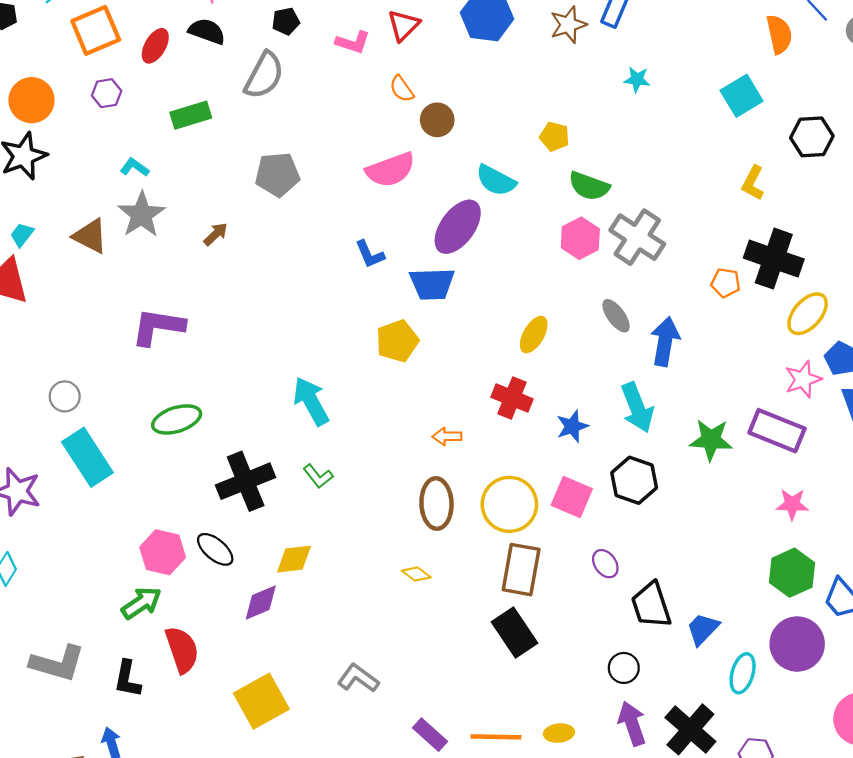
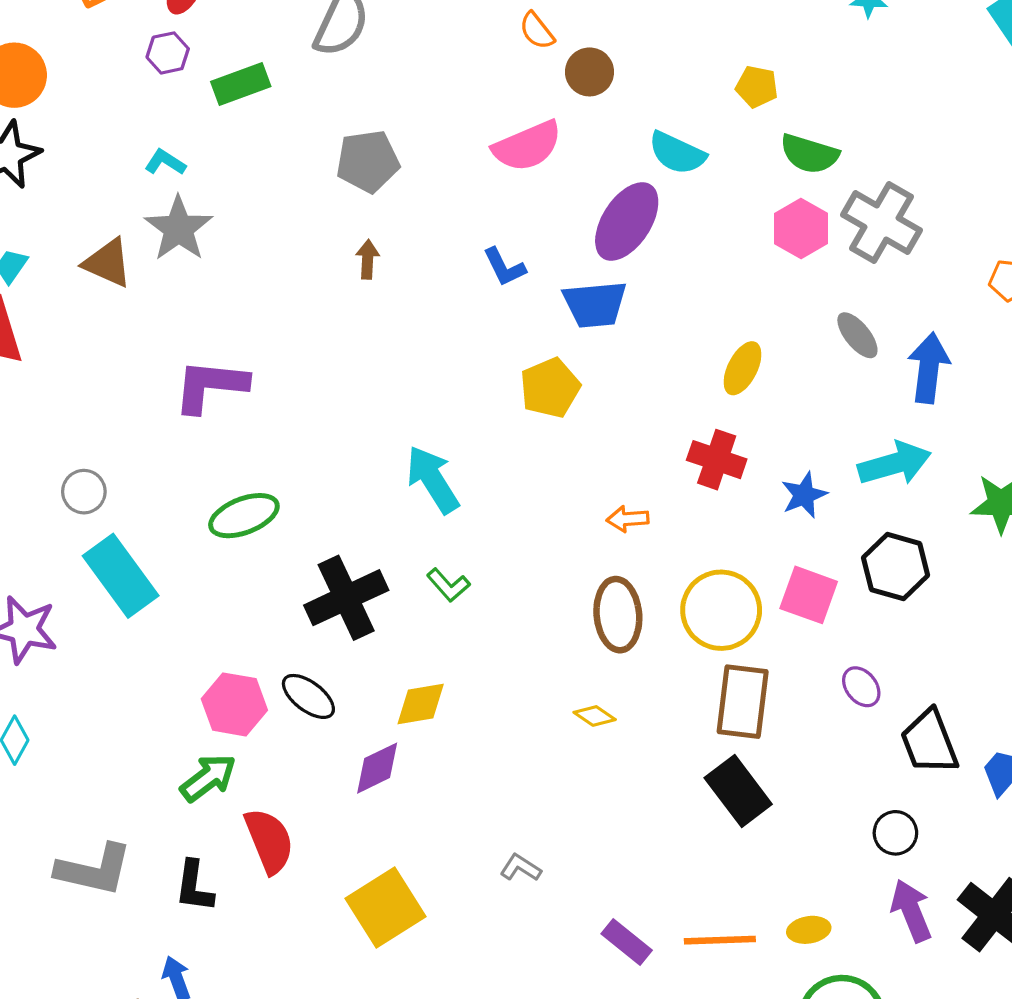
purple hexagon: (107, 93) -> (168, 53), moved
brown arrow: (216, 234) -> (368, 259), moved, turned -40
cyan arrow: (637, 408) -> (894, 464), turned -81
gray L-shape: (358, 678) -> (521, 868), size x0.7

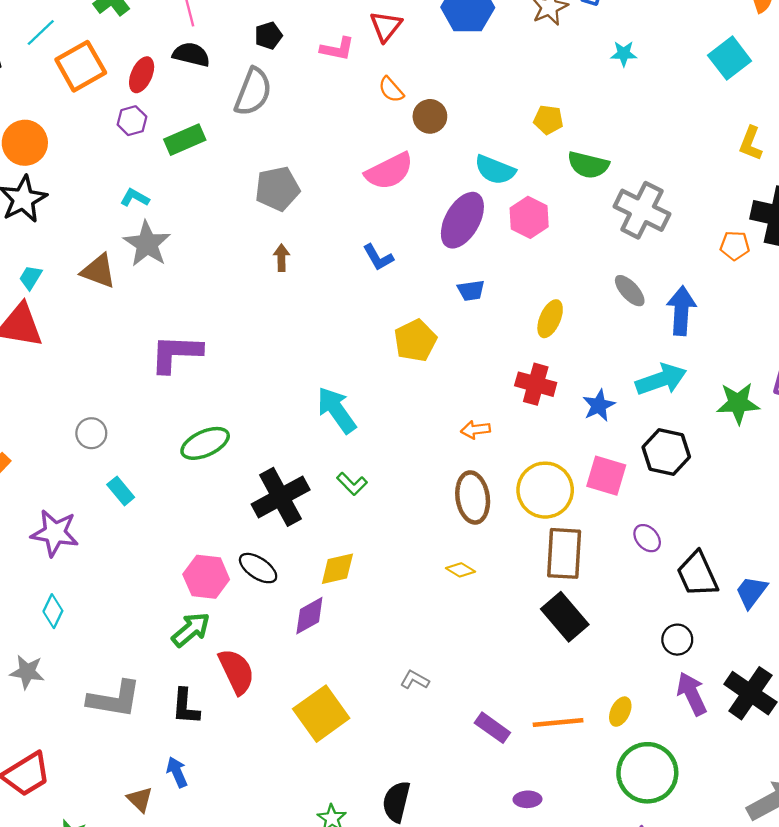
pink hexagon: (801, 228) -> (529, 217), moved
blue trapezoid: (595, 304) -> (471, 290), moved, size x0.6
cyan rectangle: (121, 576) -> (121, 491), size x0.5
yellow ellipse: (809, 930) -> (620, 712), turned -52

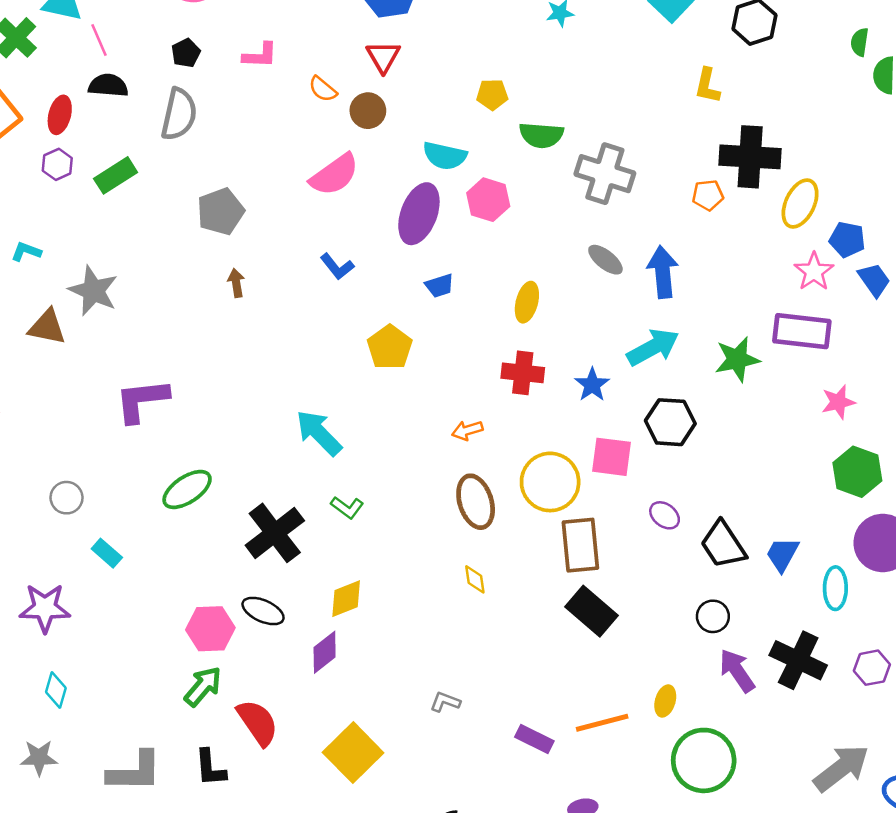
red triangle: (386, 26) -> (383, 57), moved
cyan L-shape: (135, 198) -> (26, 252), moved
yellow diamond: (460, 570) -> (475, 579), turned 60

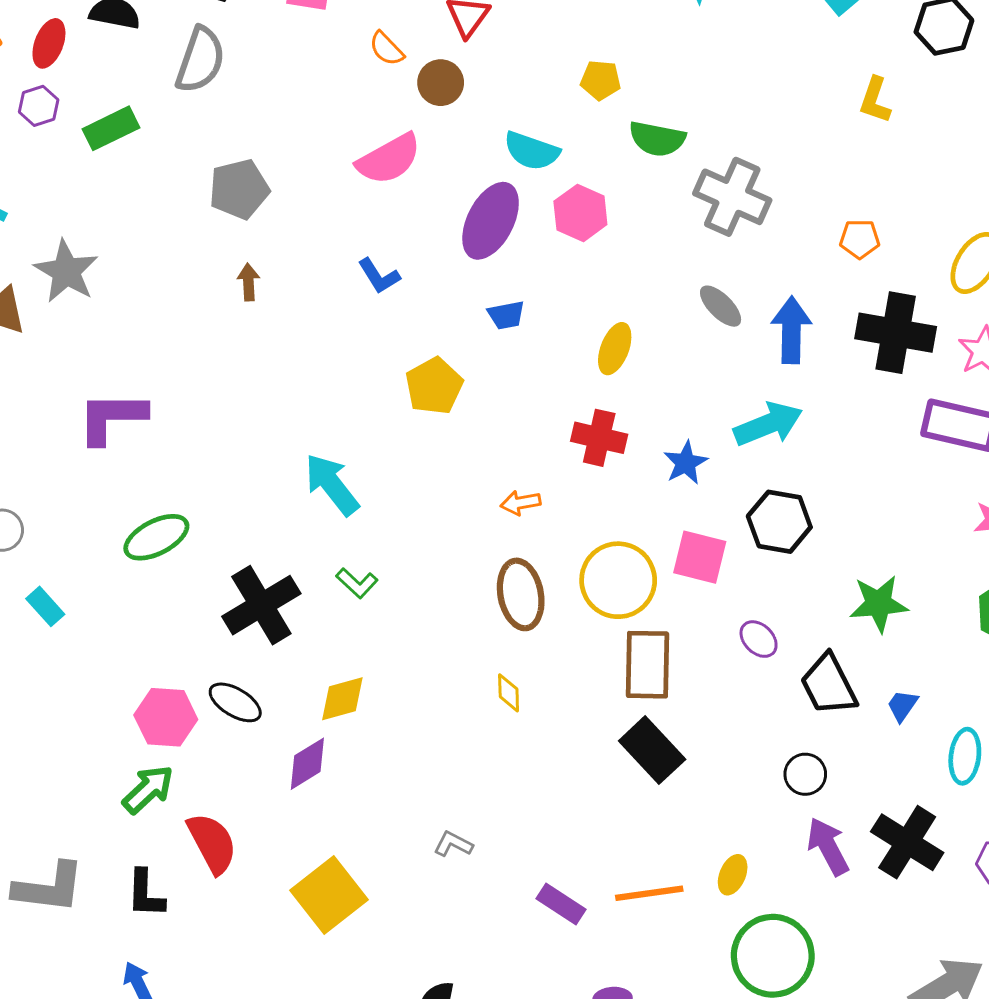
black cross: (750, 157) -> (896, 333), moved
green star: (737, 359) -> (879, 604), moved
blue trapezoid: (782, 554) -> (902, 706), size x0.7

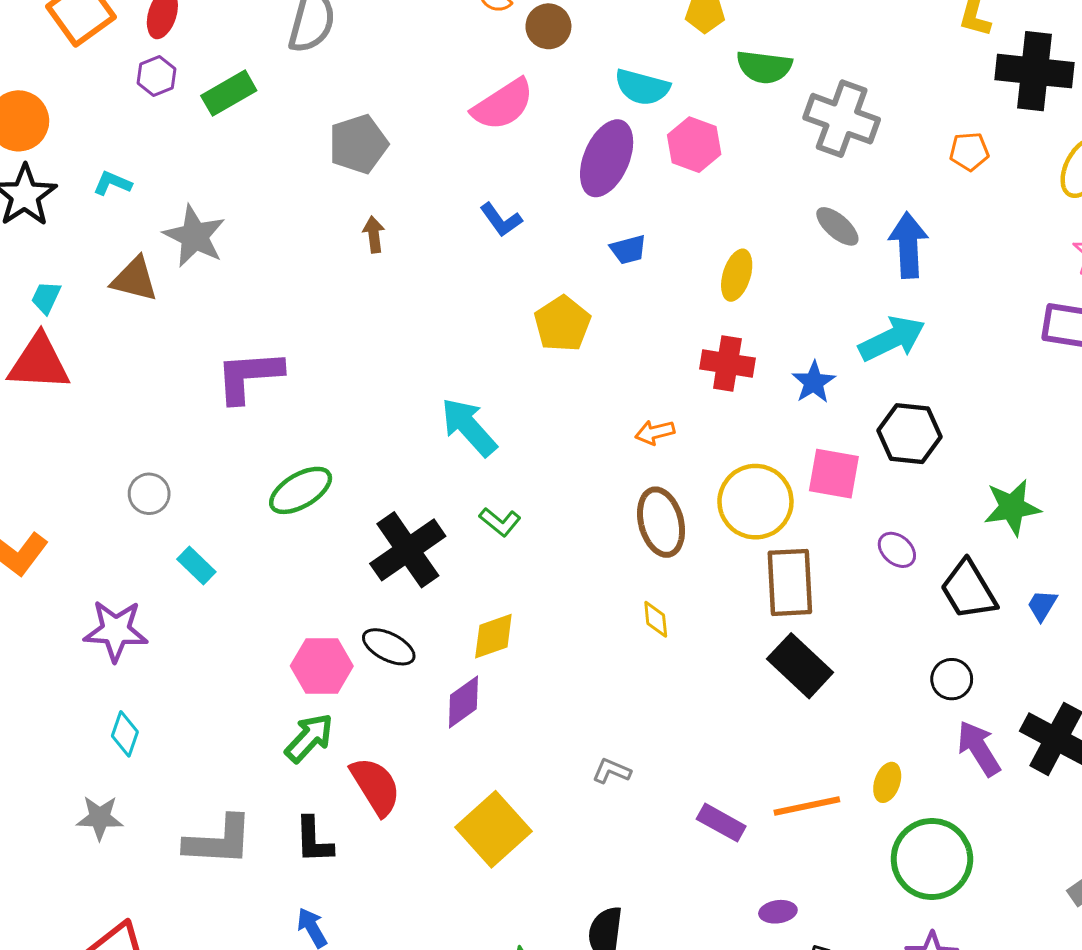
black cross: (896, 333) -> (1034, 71), moved

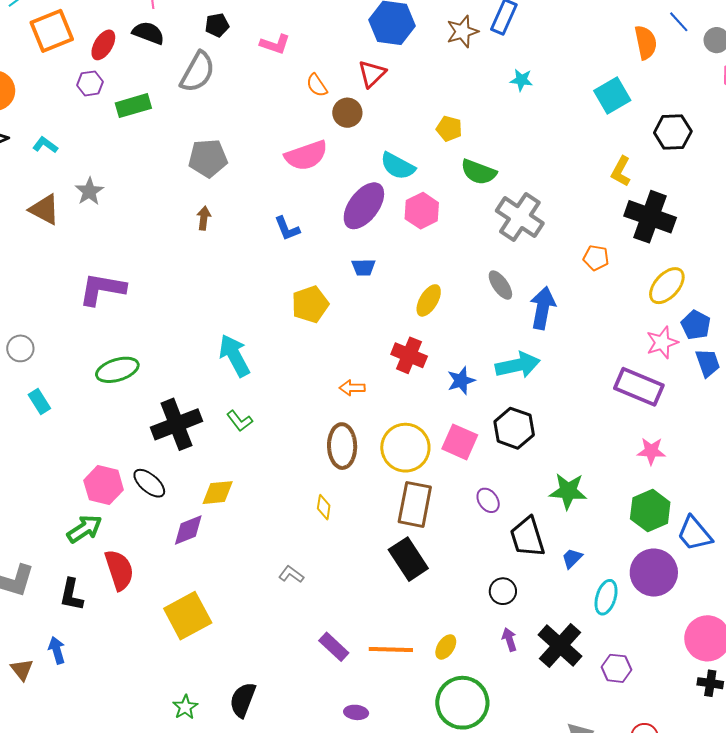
gray star: (195, 236) -> (89, 191), size x0.7
purple arrow: (979, 748) -> (509, 640), size x0.6
gray L-shape: (612, 771) -> (291, 574), moved

